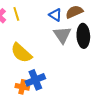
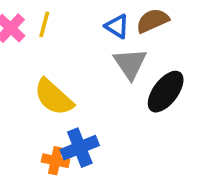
yellow line: (16, 14) -> (44, 24), turned 32
black ellipse: (83, 36) -> (166, 92), moved, turned 40

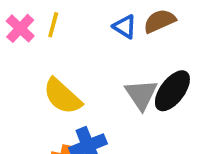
gray triangle: (130, 64) -> (141, 94), moved

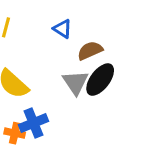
brown semicircle: (160, 21) -> (90, 51), moved

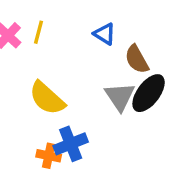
brown semicircle: (90, 51) -> (137, 59), turned -95

